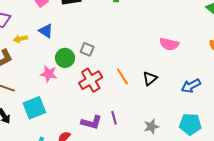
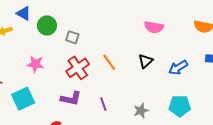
blue triangle: (46, 31) -> (24, 13), moved
green circle: (65, 58) -> (47, 25), moved
black triangle: (150, 78) -> (146, 61), moved
purple L-shape: (91, 122) -> (71, 98), moved

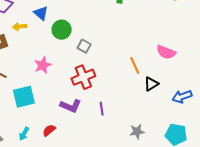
orange line: (109, 62) -> (135, 65), moved
pink star: (35, 64) -> (43, 65), turned 30
purple line: (103, 104) -> (102, 109), moved

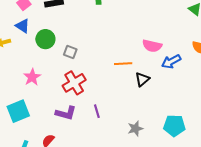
orange line: (135, 65) -> (123, 64), turned -60
blue arrow: (182, 97) -> (171, 62), moved

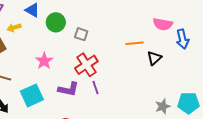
blue arrow: (171, 62) -> (183, 39), turned -72
purple line: (97, 111) -> (95, 88), moved
purple L-shape: (66, 113) -> (68, 89), moved
gray star: (135, 129) -> (163, 106), moved

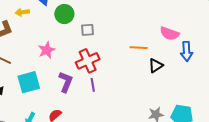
gray square: (81, 34) -> (87, 30), turned -32
purple L-shape: (68, 89) -> (66, 82), turned -90

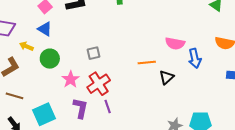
yellow arrow: (22, 12) -> (26, 46), turned 40
green circle: (64, 14) -> (50, 59), moved
pink star: (47, 50) -> (71, 79), moved

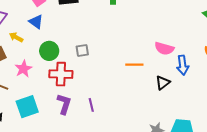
green circle: (50, 59) -> (49, 51), moved
black triangle: (167, 77) -> (163, 83), moved
pink star: (71, 79) -> (23, 69), moved
red cross: (99, 84) -> (61, 74), moved, turned 30

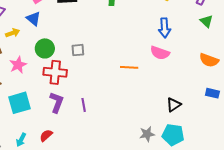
yellow arrow: (16, 37) -> (13, 33), turned 128
blue arrow: (183, 65) -> (165, 28), moved
black triangle: (163, 83) -> (174, 105), moved

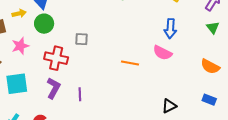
green circle: (45, 48) -> (44, 24), moved

